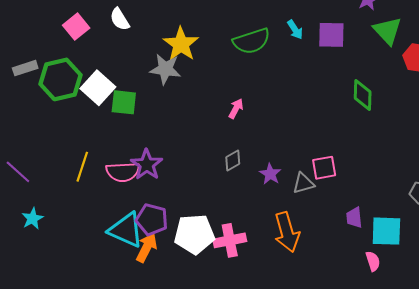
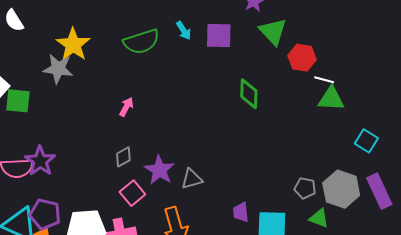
pink square: (324, 168) -> (132, 193), moved, turned -30
purple star: (270, 174) -> (160, 170), size x1.4

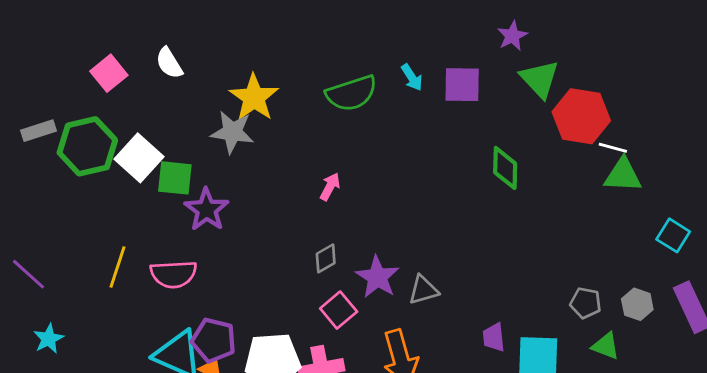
red hexagon: (302, 58) -> (581, 116), size x1.4
purple star: (40, 161) -> (207, 210), moved
gray hexagon: (341, 189) -> (637, 304), size x0.6

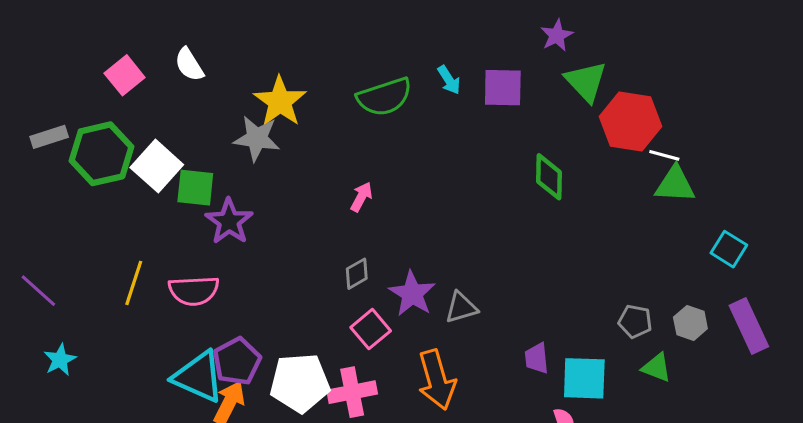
purple pentagon: (214, 340) -> (237, 361), turned 30

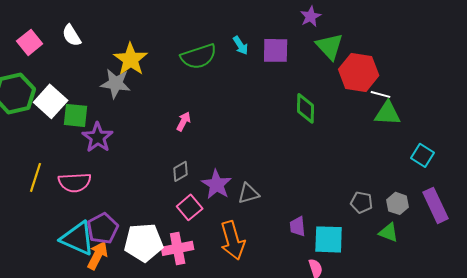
green triangle: (657, 367) -> (389, 232), moved

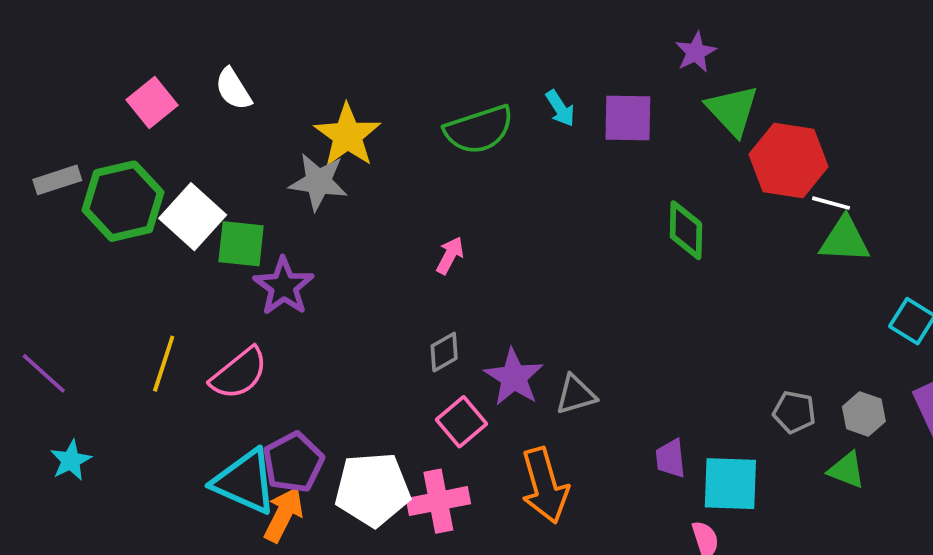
pink semicircle: (75, 182) -> (239, 373), turned -36

